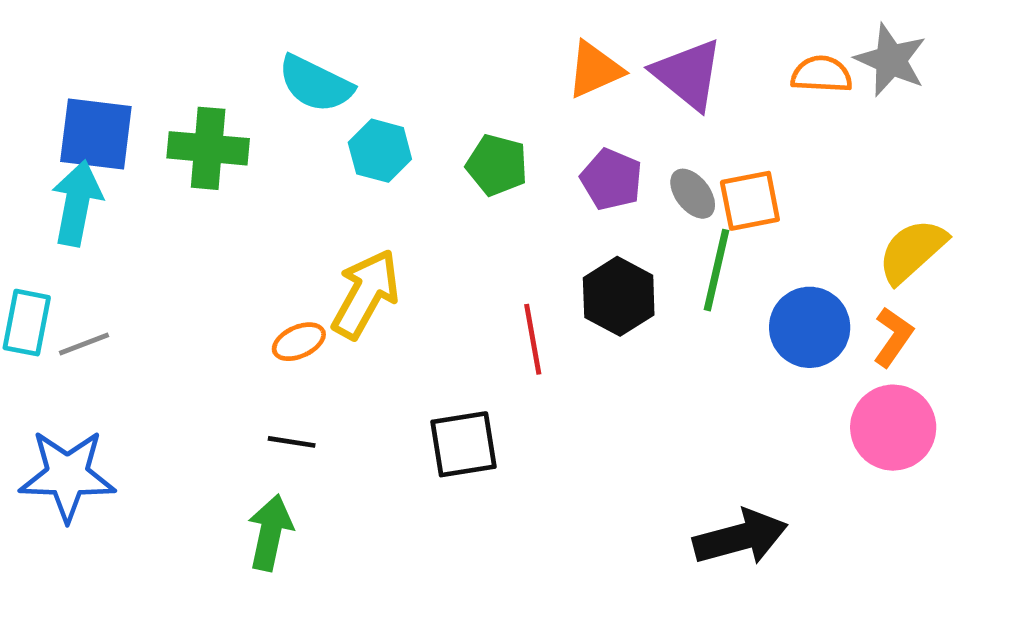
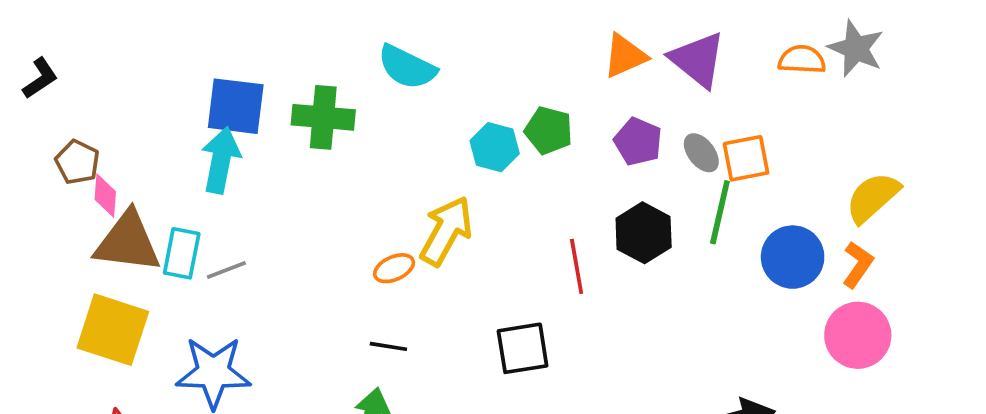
cyan hexagon: (380, 151) -> (495, 147), moved

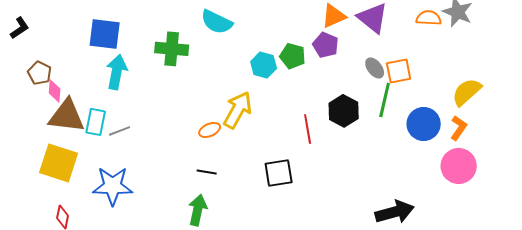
blue square: (236, 106) -> (105, 34), moved
purple pentagon: (638, 142) -> (326, 45), moved

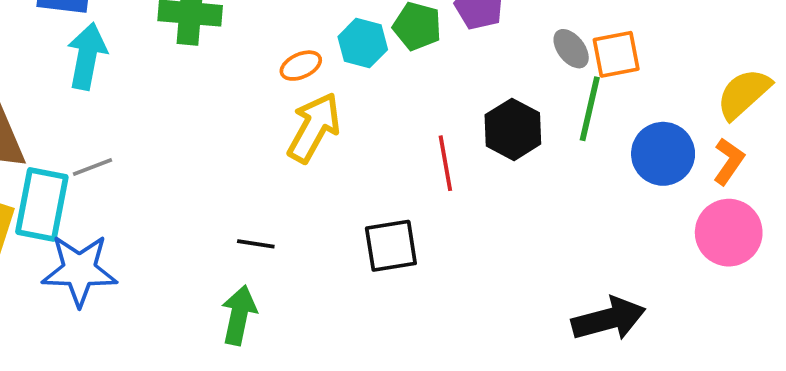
cyan rectangle: (96, 122) -> (42, 204), moved, size x1.4
orange ellipse: (210, 130) -> (301, 66), moved

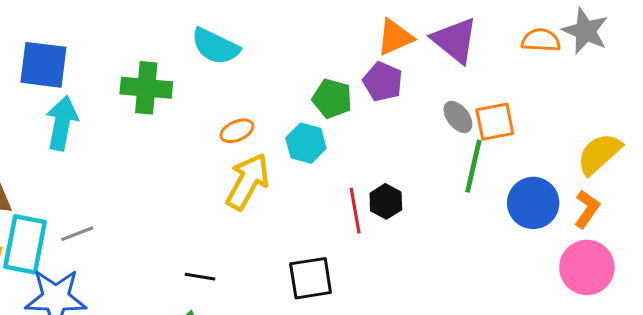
cyan hexagon: (363, 43) -> (306, 143), moved
black hexagon: (513, 129) -> (386, 201), moved, size x0.7
gray line: (93, 167) -> (77, 234), moved

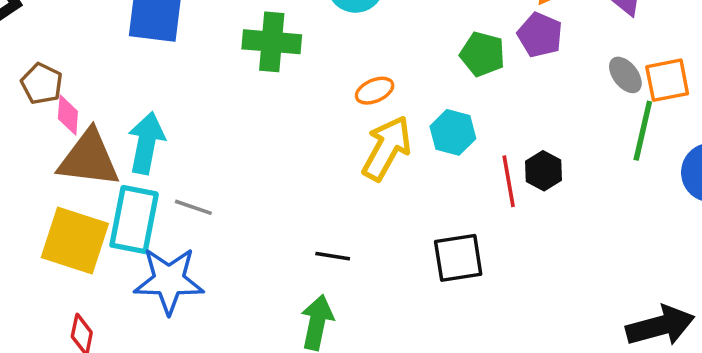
cyan arrow: (62, 123) -> (146, 143), moved
cyan hexagon: (306, 143) -> (453, 132), moved
gray line: (77, 234) -> (193, 207), turned 40

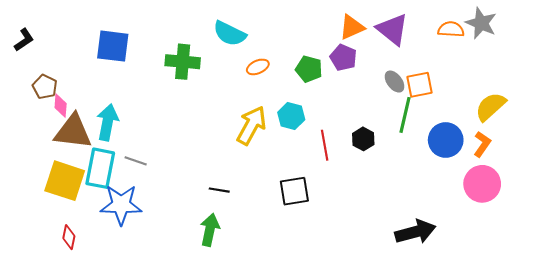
orange ellipse: (375, 91) -> (258, 67), moved
black hexagon: (544, 171) -> (363, 139), moved

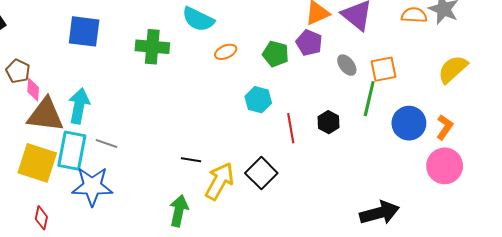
gray ellipse: (395, 82) -> (347, 65), moved
yellow semicircle: (491, 107) -> (453, 69), moved
yellow arrow: (252, 125) -> (220, 181), moved
black line: (219, 190) -> (191, 160), moved
black square: (294, 191) -> (261, 173), turned -36

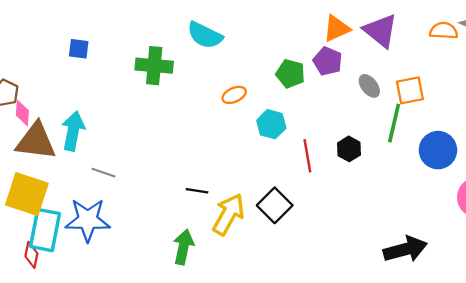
blue square: (84, 31) -> (79, 49), size x0.6
orange ellipse: (226, 52) -> (234, 95), moved
cyan rectangle: (72, 151) -> (45, 230), moved

